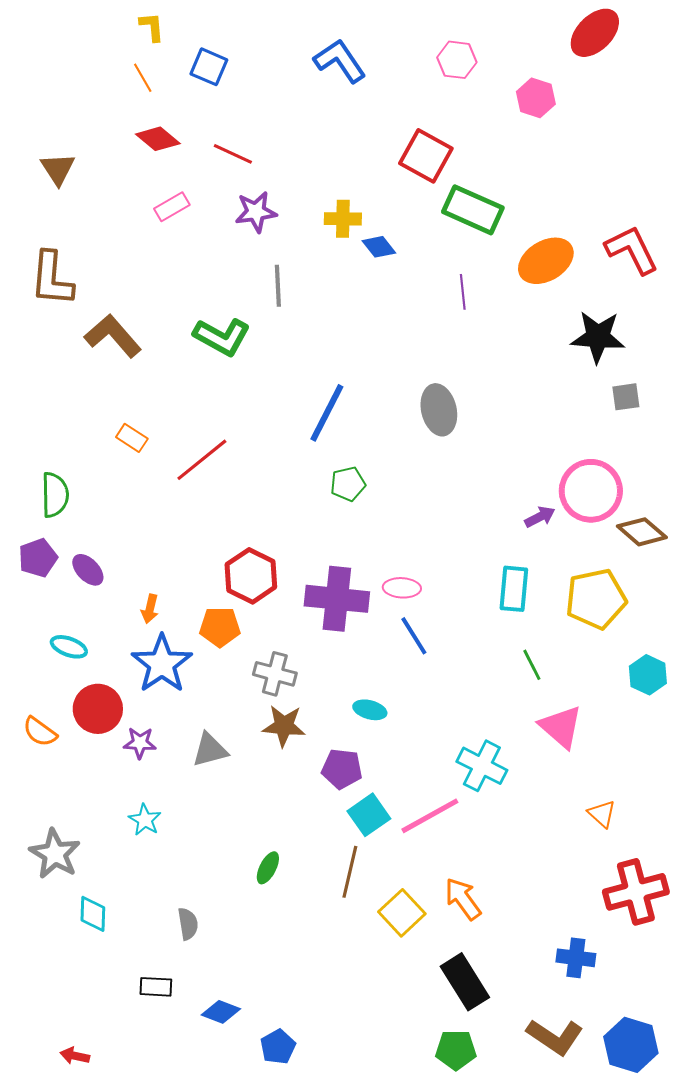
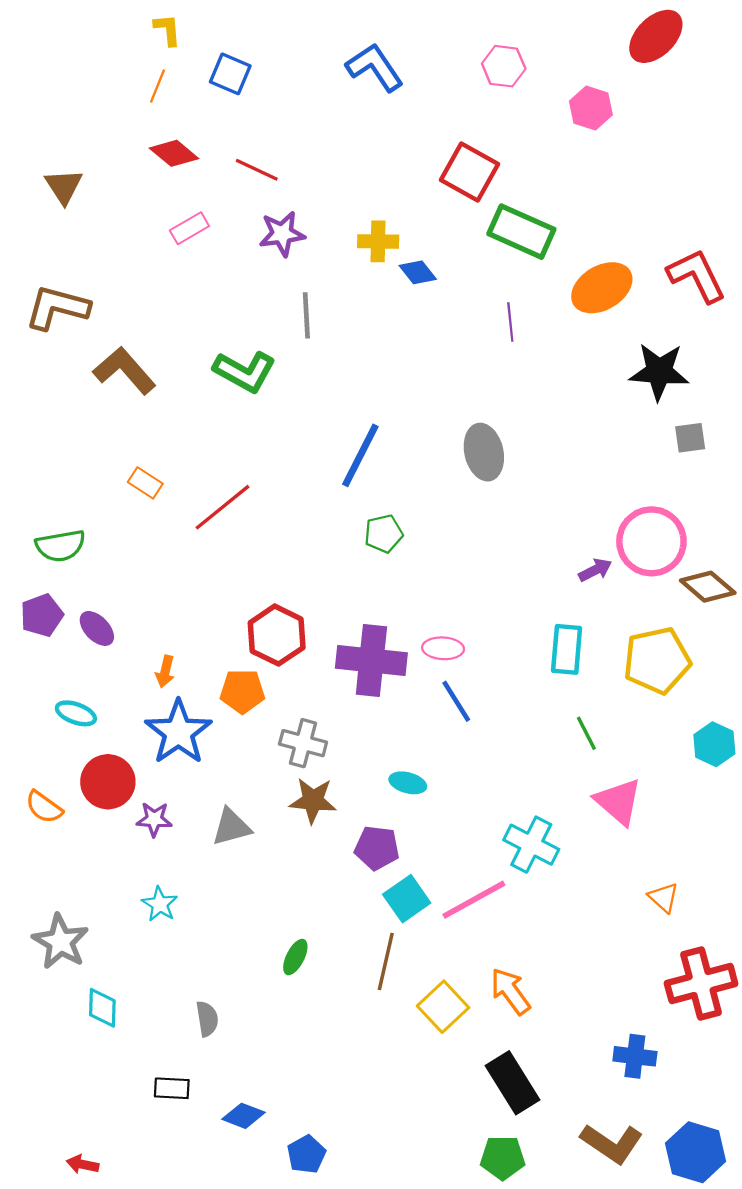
orange line: (143, 78) -> (157, 86), turned 52
brown L-shape: (52, 279) -> (57, 308), turned 100
green semicircle: (55, 495) -> (60, 546), turned 81

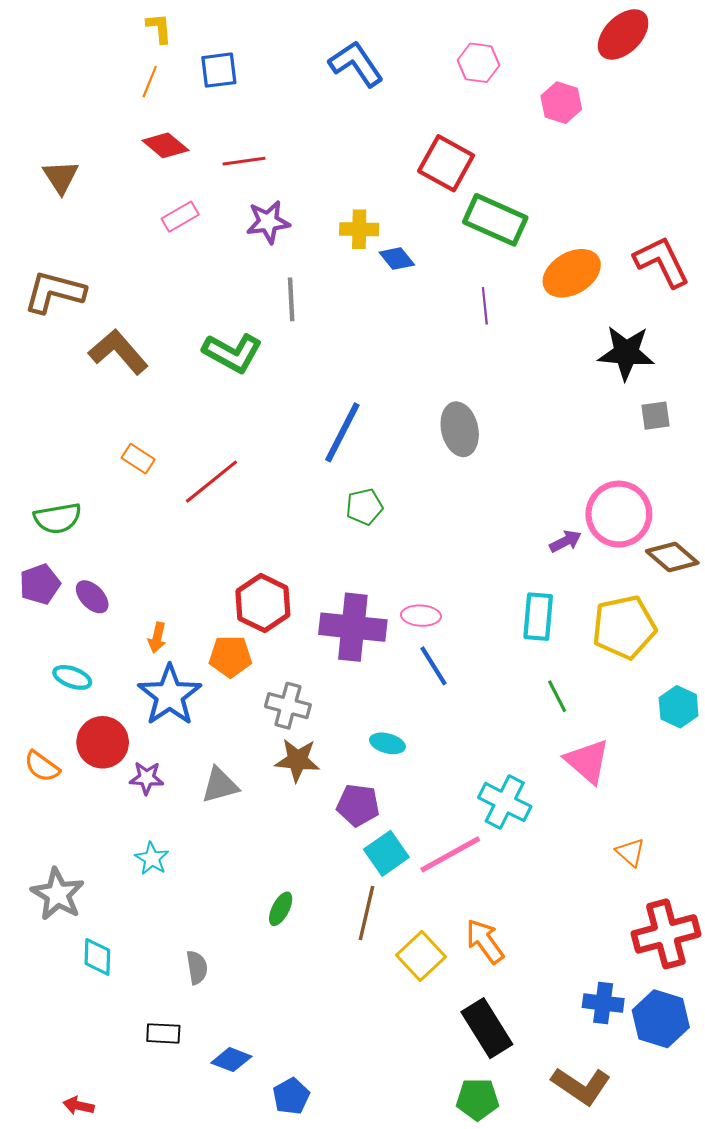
blue square: (230, 74) -> (219, 70), turned -30
red line: (257, 170) -> (244, 161), turned -33
blue hexagon: (696, 1152) -> (661, 1019), moved

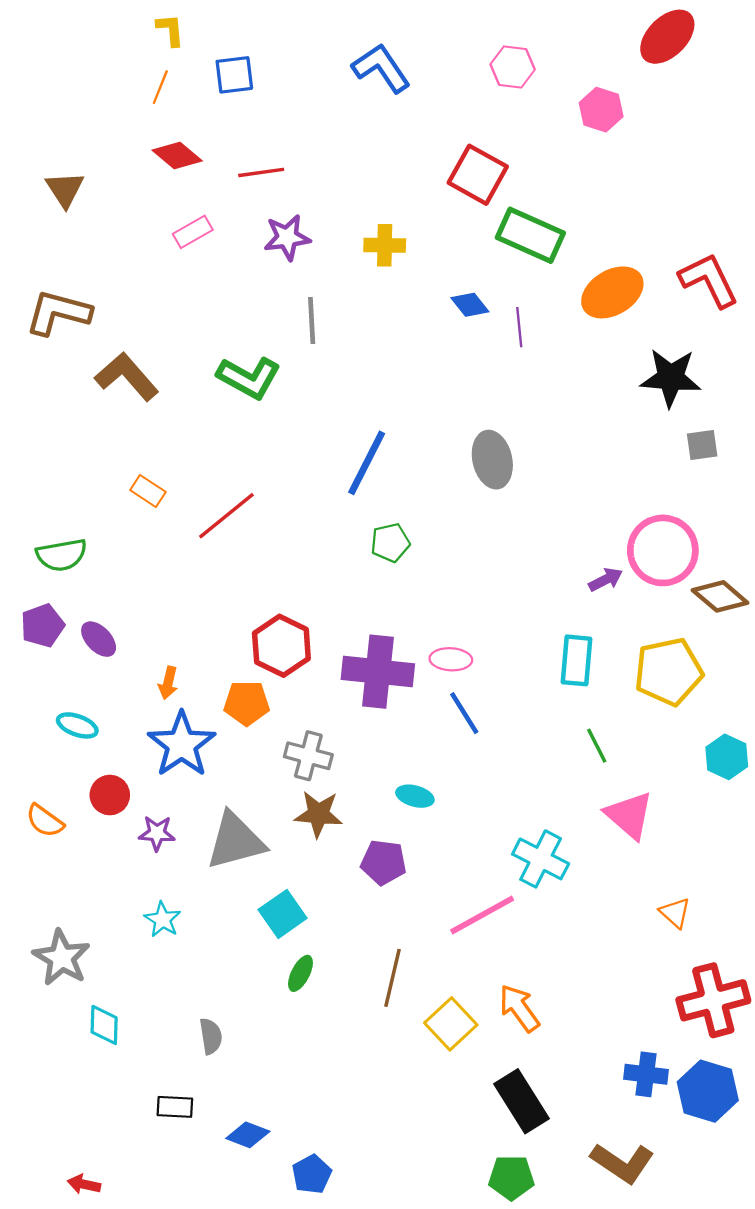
blue diamond: (397, 259) -> (470, 305), moved
red circle: (103, 742) -> (110, 795), size x0.7
gray triangle: (220, 785) -> (235, 841), size x1.5
cyan square: (386, 853) -> (283, 914), moved

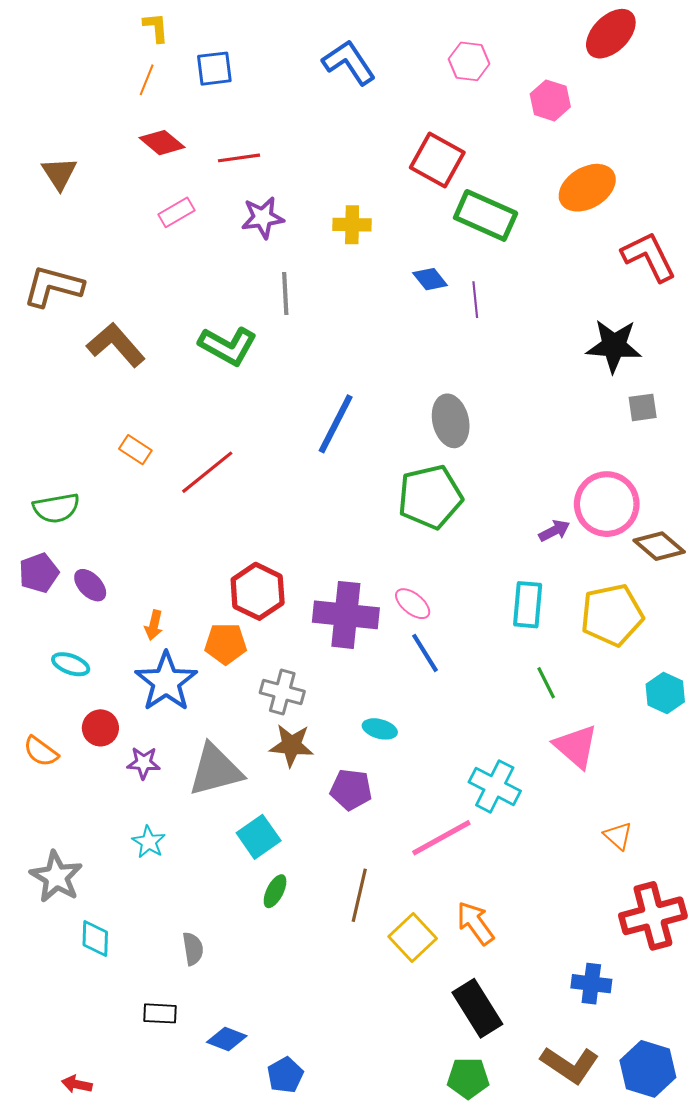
orange ellipse: (612, 292) -> (587, 188), moved
green pentagon: (390, 543) -> (430, 497), moved, size x1.8
pink ellipse: (451, 659) -> (413, 604), turned 36
blue hexagon: (708, 1091) -> (648, 1069), moved

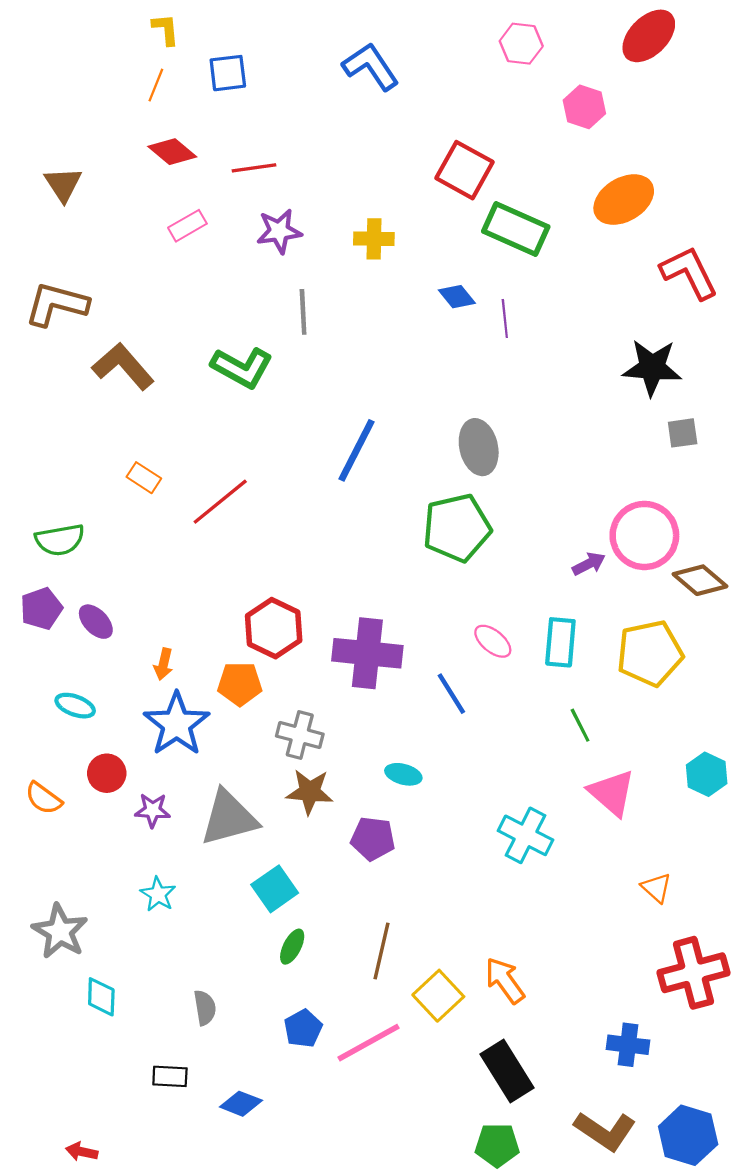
pink hexagon: (469, 61) -> (521, 44), moved
pink ellipse: (413, 604) -> (493, 641), moved
cyan hexagon: (665, 693) -> (707, 774), moved
pink line: (441, 838) -> (368, 1043), moved
blue pentagon: (285, 1075) -> (303, 1028), moved

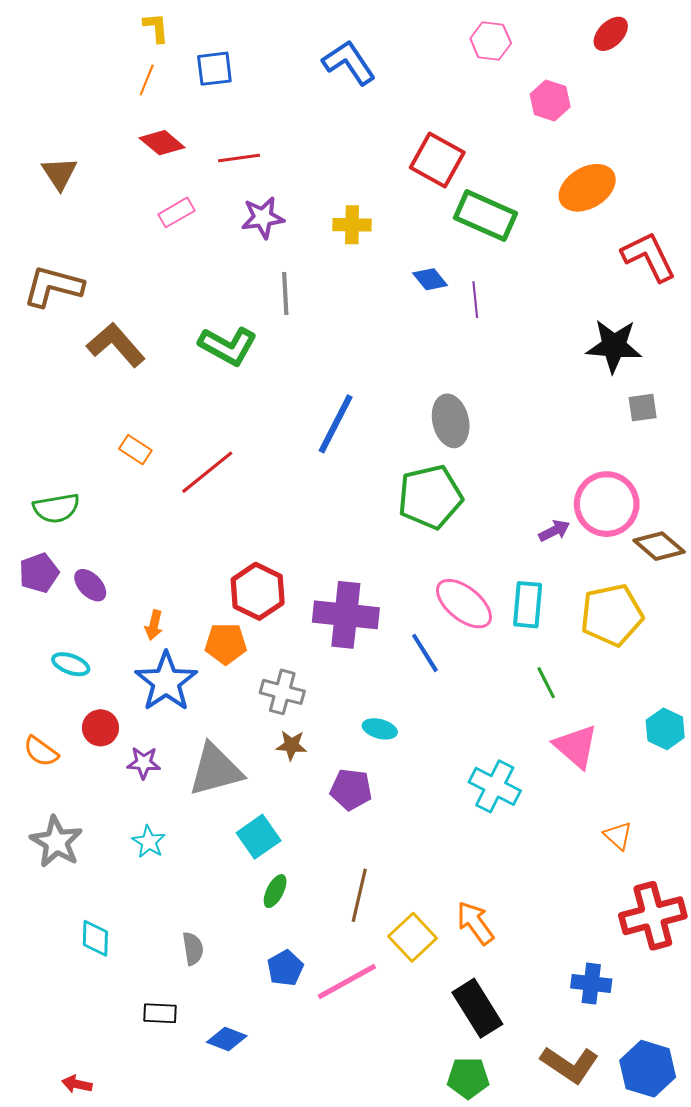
red ellipse: (649, 36) -> (611, 34), size x0.7
pink ellipse: (493, 641) -> (464, 604), size x1.6
brown star: (310, 792) -> (291, 745), size x0.7
gray star: (60, 931) -> (56, 842), moved

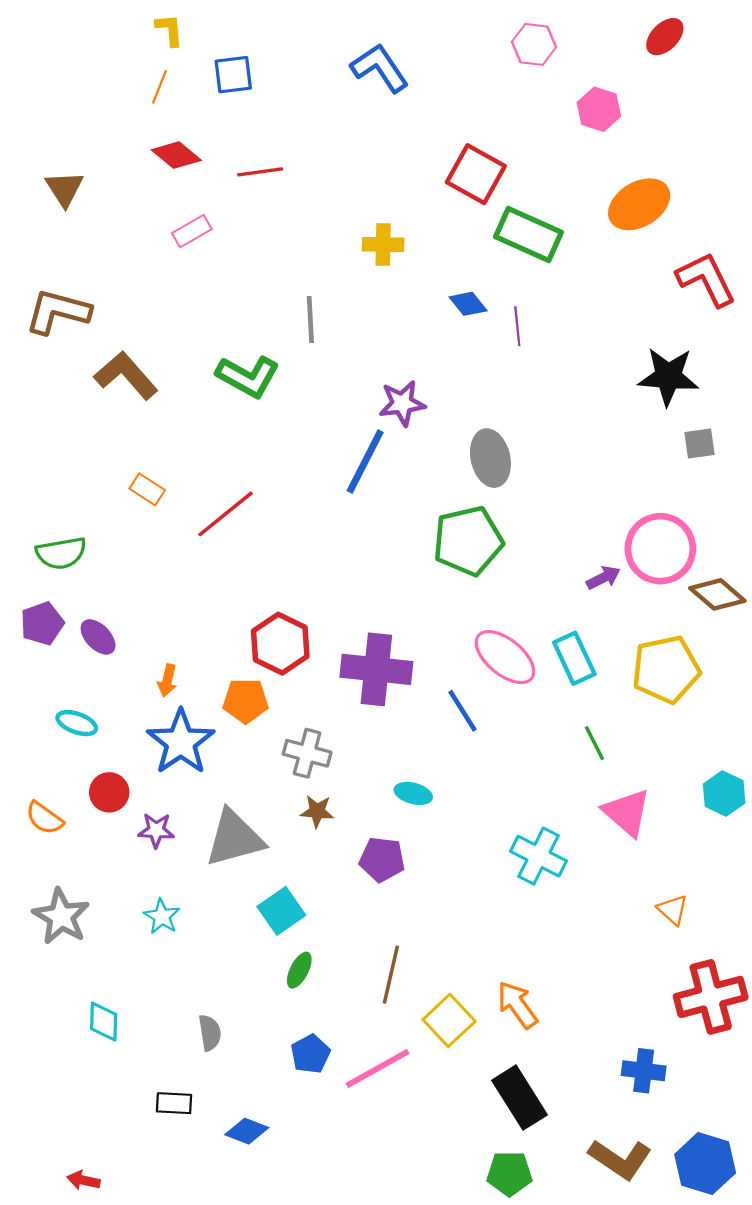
purple star: (263, 218) -> (402, 403), moved
cyan rectangle: (528, 605) -> (574, 658), turned -30

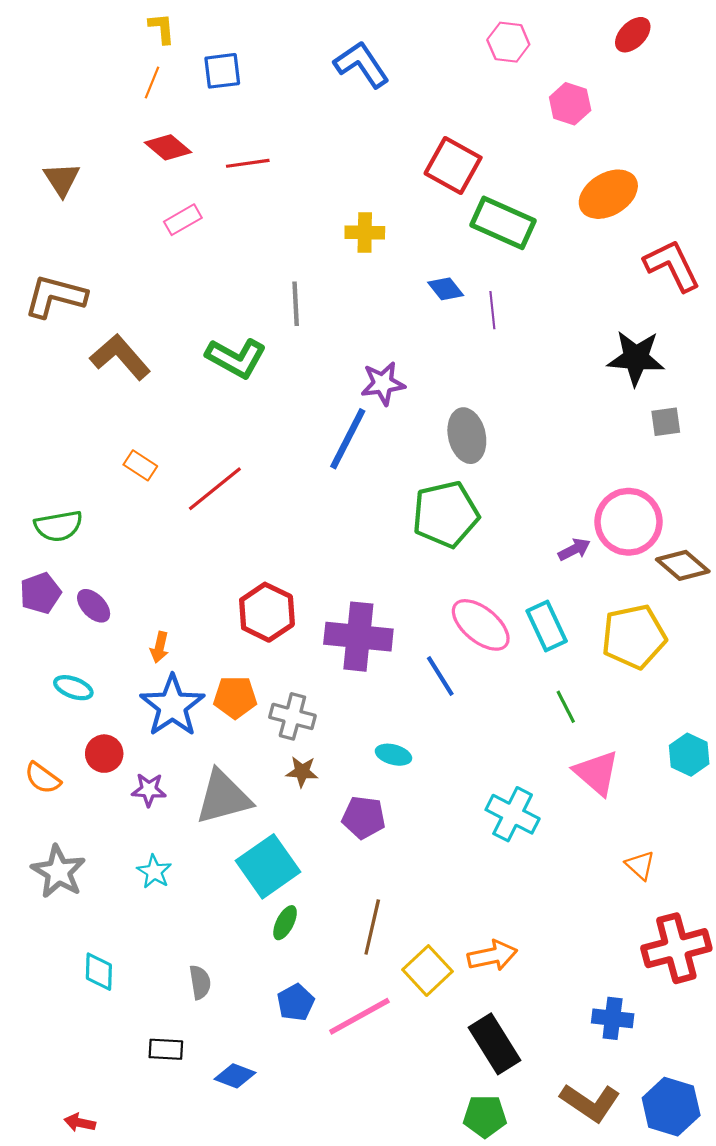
orange pentagon: (246, 701) -> (235, 697), moved
cyan square: (281, 911) -> (268, 866), size x1.4
orange arrow: (517, 1005) -> (492, 956), turned 114

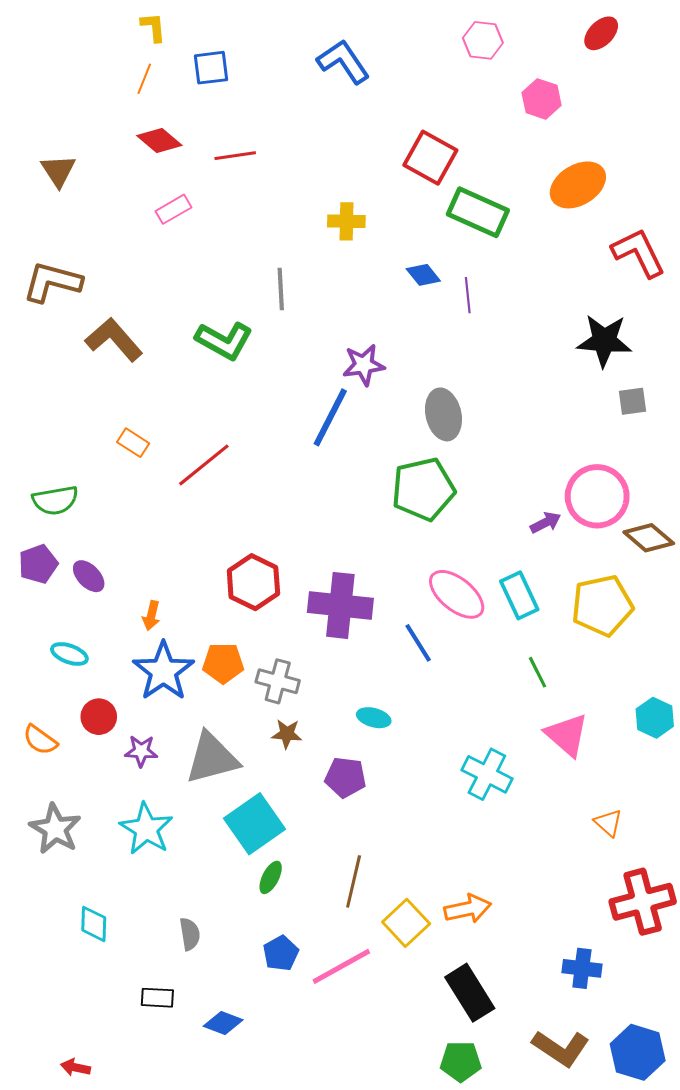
cyan star: (154, 872) -> (146, 829), size x1.6

